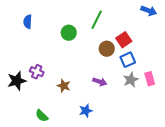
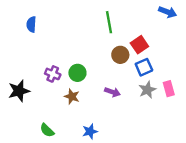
green line: (97, 20) -> (109, 22), turned -36
green circle: (69, 33) -> (77, 73), moved
purple cross: (37, 72) -> (53, 74), moved
blue star: (86, 111) -> (90, 131), moved

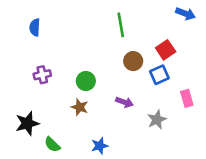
red square: (139, 45) -> (166, 50), moved
purple cross: (53, 74) -> (42, 75), moved, turned -35
gray star: (147, 90) -> (157, 120), moved
black star: (19, 91) -> (27, 123), moved

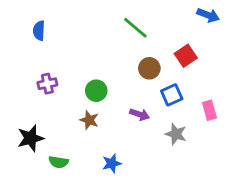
green line: (121, 25) -> (135, 28), turned -40
blue square: (159, 75) -> (172, 95), moved
gray star: (157, 120) -> (176, 134), turned -30
green semicircle: (52, 145) -> (59, 162), turned -35

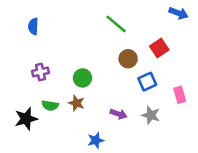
purple arrow: (140, 114) -> (118, 114), moved
green semicircle: (59, 162) -> (50, 106), moved

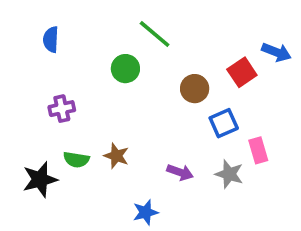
blue arrow: (178, 13) -> (276, 52), moved
green line: (116, 24) -> (155, 34), moved
green circle: (82, 78) -> (125, 69), moved
pink rectangle: (180, 95) -> (258, 150), moved

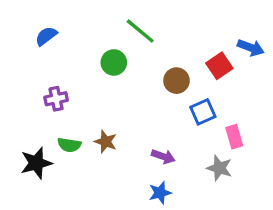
blue semicircle: (51, 39) -> (46, 36), turned 50
gray star: (229, 174) -> (219, 168), moved
blue star: (145, 212) -> (160, 193), moved

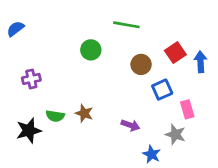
green line: (140, 31) -> (126, 25), moved, turned -30
blue semicircle: (46, 36) -> (15, 29), moved
blue arrow: (251, 48) -> (200, 62), moved, turned -114
purple cross: (56, 99) -> (31, 79), moved
blue star: (160, 193) -> (152, 154), moved, turned -30

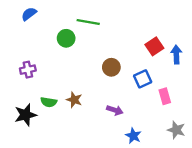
green line: (126, 25) -> (88, 22), moved
blue semicircle: (15, 29) -> (29, 14), moved
green circle: (91, 50) -> (66, 38), moved
brown circle: (141, 64) -> (111, 67), moved
gray star: (175, 134) -> (176, 130), moved

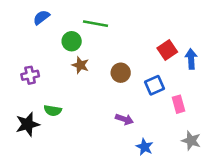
blue semicircle: (29, 14) -> (41, 17), moved
brown star: (74, 100) -> (80, 65), moved

